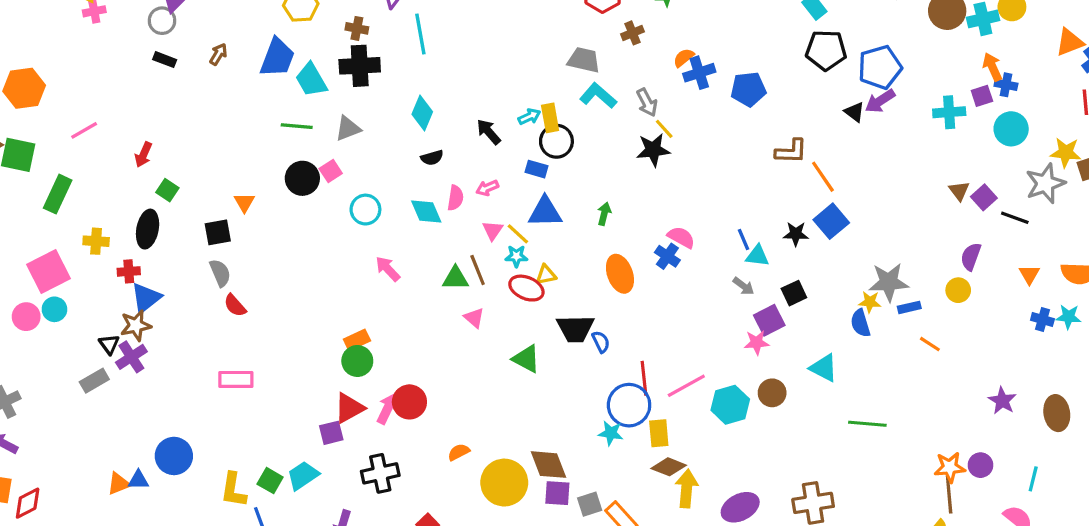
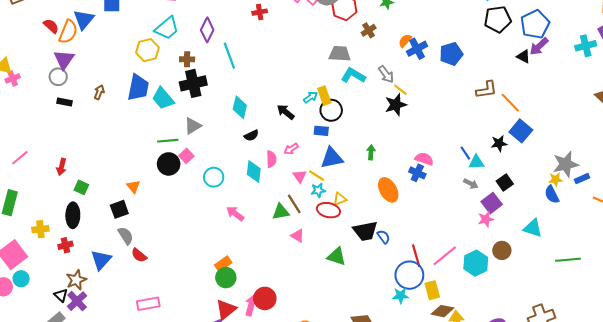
green line: (297, 126) -> (168, 141), moved
cyan diamond: (426, 212) -> (254, 171), turned 40
blue triangle: (146, 298) -> (101, 260), moved

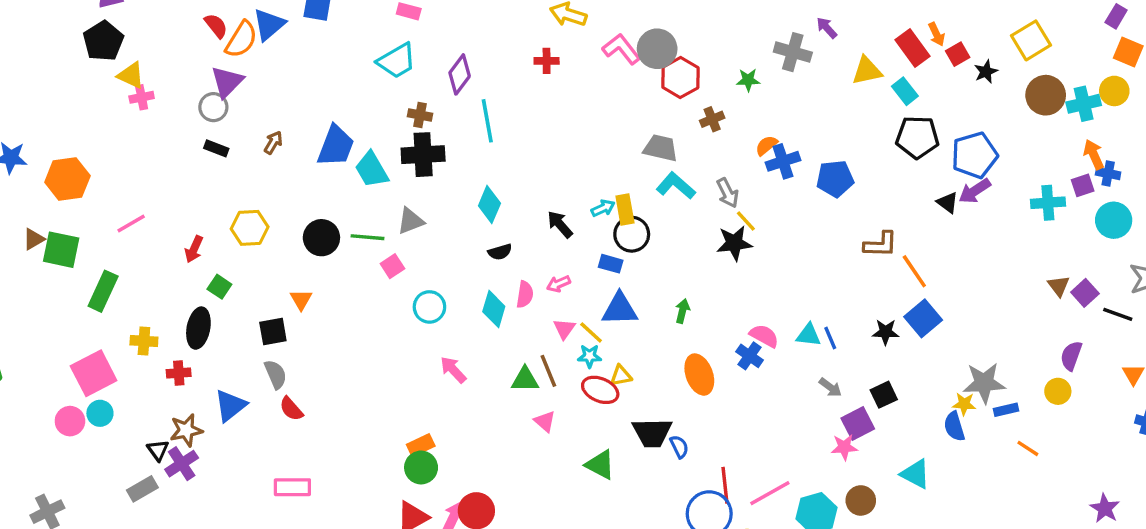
yellow hexagon: (147, 50) -> (250, 228), moved
cyan triangle: (476, 162) -> (809, 335), moved
black circle: (169, 164) -> (321, 238), moved

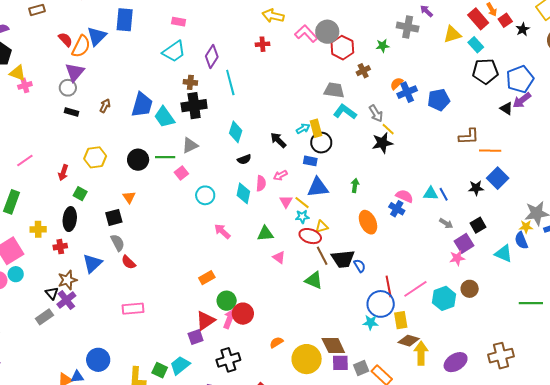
orange line: (914, 271) -> (490, 151), turned -50
brown line: (548, 371) -> (322, 256), moved
green circle: (421, 467) -> (227, 301), moved
cyan triangle: (915, 474) -> (504, 254), moved

